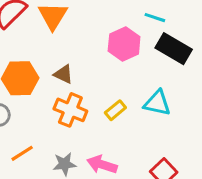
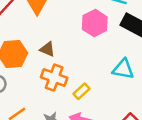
yellow rectangle: (115, 110) -> (82, 91), moved

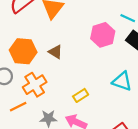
orange cross: (54, 78) -> (35, 85), moved, turned 30

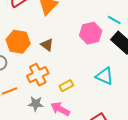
orange cross: (35, 85) -> (38, 75), moved

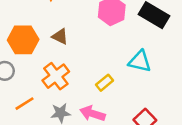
yellow rectangle: (66, 86) -> (104, 83), moved

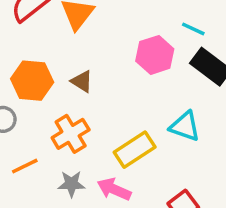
yellow rectangle: (104, 83) -> (135, 150), size x1.6

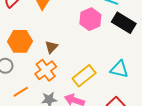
brown triangle: (82, 81) -> (51, 47), moved, turned 48
cyan triangle: (185, 126) -> (119, 69), moved

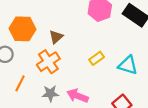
yellow rectangle: (84, 76) -> (97, 58), moved, size x0.6
orange line: (21, 92) -> (20, 83), turned -35

